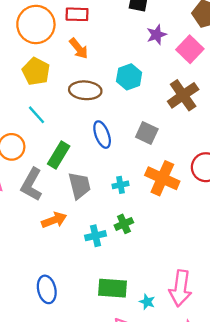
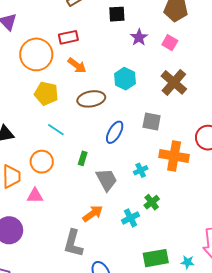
pink square: (190, 49) -> (170, 43), size x0.7
blue ellipse: (102, 135) -> (115, 132), turned 65
green rectangle: (59, 155) -> (83, 158), size x0.6
gray L-shape: (32, 184) -> (73, 243), moved

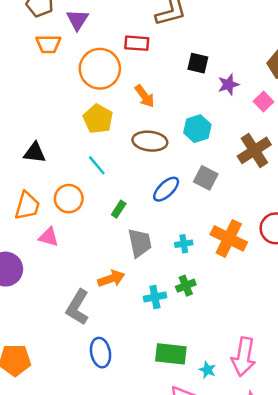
black square: (117, 14) -> (198, 63), moved
red rectangle: (68, 37) -> (137, 43), moved
gray square: (152, 122) -> (206, 178), moved

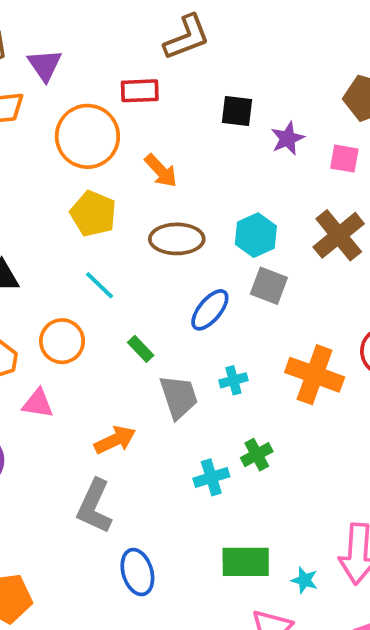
pink square: (264, 102) -> (344, 159), turned -30
cyan hexagon: (197, 129) -> (256, 235), moved
green rectangle: (119, 209) -> (141, 349), turned -70
cyan cross: (184, 244) -> (233, 380), moved
orange arrow: (111, 279) -> (115, 440), moved

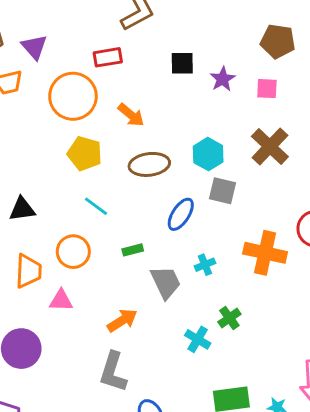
green rectangle: (141, 349) -> (133, 250), turned -54
cyan cross: (211, 477) -> (198, 339), turned -35

